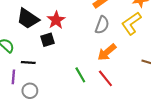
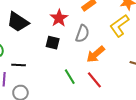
red star: (56, 20) -> (59, 18), moved
gray semicircle: (102, 25) -> (82, 34), moved
black square: (47, 40) -> (53, 43), moved, turned 32

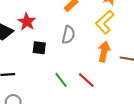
red star: (59, 18) -> (27, 22), moved
orange arrow: (96, 54) -> (104, 52), moved, turned 150

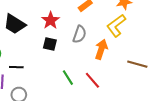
red star: (27, 22) -> (50, 20), moved
orange arrow: (104, 52) -> (101, 49), moved

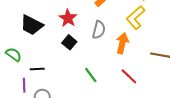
black square: (50, 44) -> (69, 42), turned 32
red line: (92, 80) -> (129, 76), moved

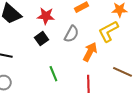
red star: (68, 18) -> (46, 16), turned 30
red line: (129, 76) -> (88, 84), turned 30

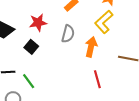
black square: (41, 39) -> (31, 47), moved
green line: (53, 74) -> (29, 81), moved

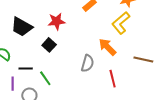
gray semicircle: (68, 34) -> (87, 63), moved
orange arrow: (91, 47) -> (107, 47), turned -60

